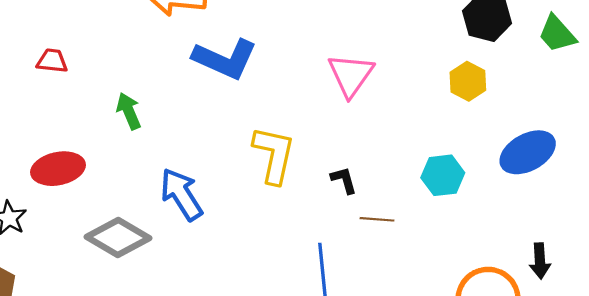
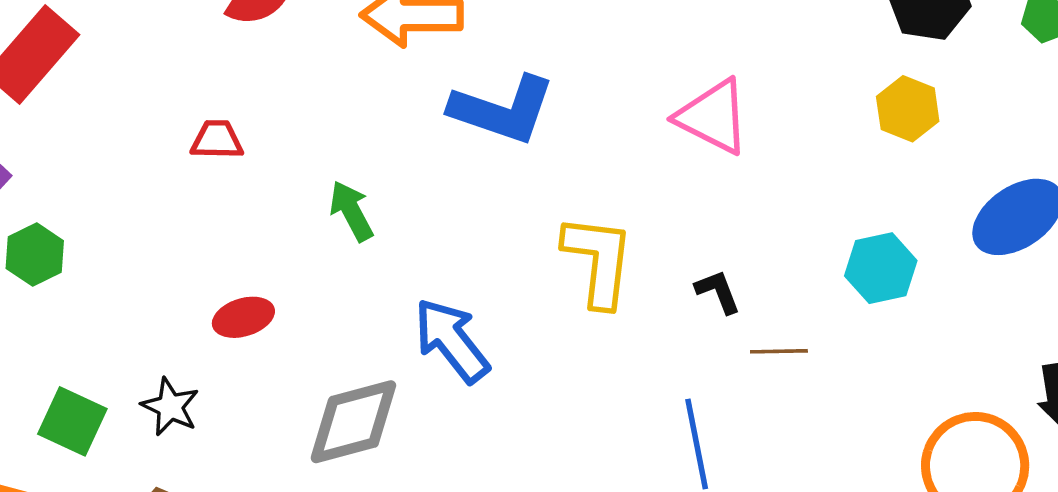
pink triangle: (351, 75) -> (713, 117), turned -33
red ellipse: (58, 169) -> (243, 317), size x0.7
gray diamond: (118, 237) -> (353, 422), turned -40

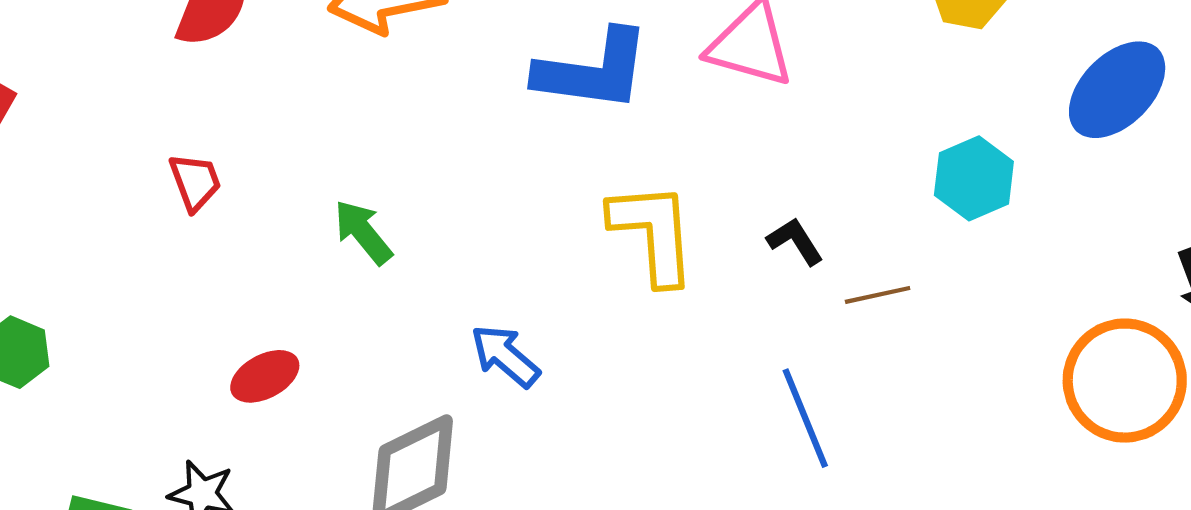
blue L-shape: (502, 110) -> (593, 71), moved
red trapezoid: (217, 140) -> (195, 182), turned 80
blue arrow: (452, 340) -> (505, 356), size x0.7

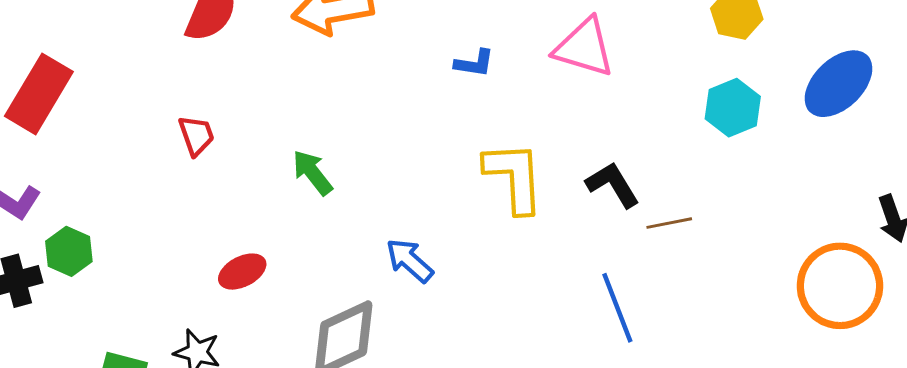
blue L-shape: (593, 71) -> (474, 63), size x0.5
cyan hexagon: (974, 178) -> (733, 108), moved
black L-shape: (795, 241) -> (613, 185), size x1.4

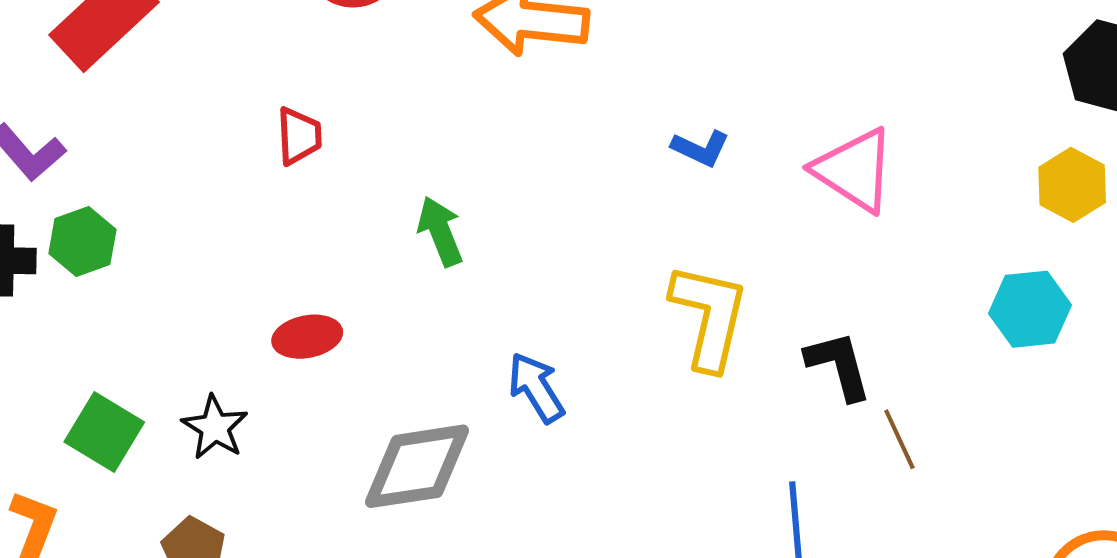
brown line: (669, 223) -> (899, 439), turned 60

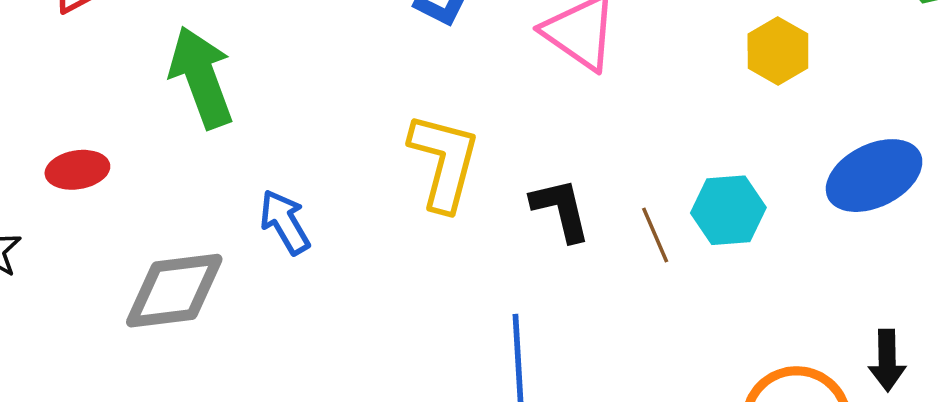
green arrow: (440, 231) -> (201, 77), size x1.6
cyan hexagon: (1030, 309) -> (728, 210), moved
brown line: (899, 439) -> (655, 235), moved

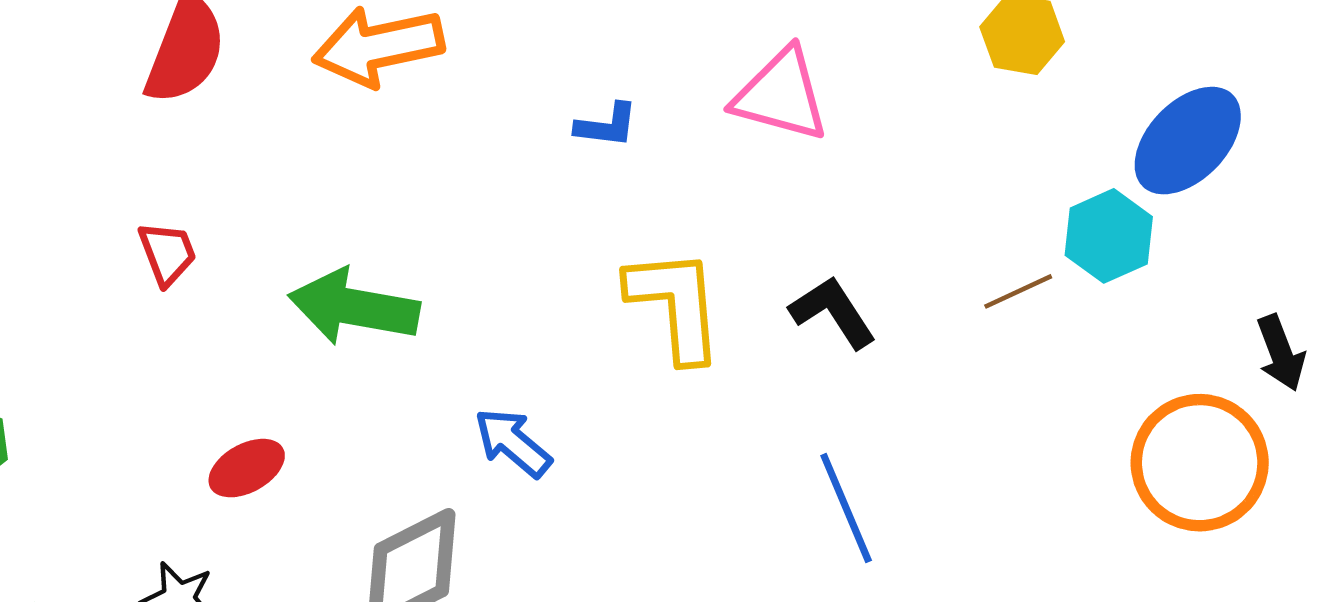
green arrow: (201, 77) -> (354, 307), turned -40
cyan hexagon: (728, 210) -> (1109, 236), moved
brown line: (655, 235) -> (1018, 291), moved, turned -72

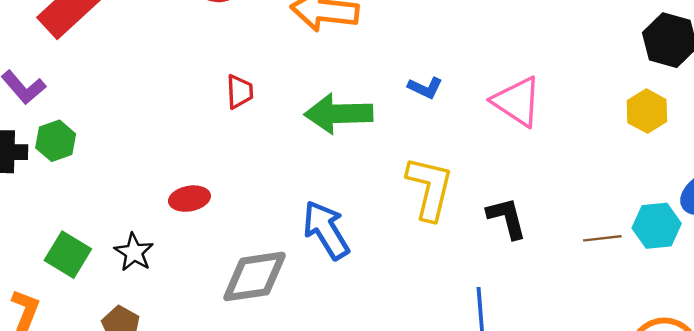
red trapezoid: (167, 253) -> (240, 92), moved
green arrow: (354, 307) -> (339, 114), moved, turned -30
blue arrow: (513, 443) -> (326, 230), size x1.4

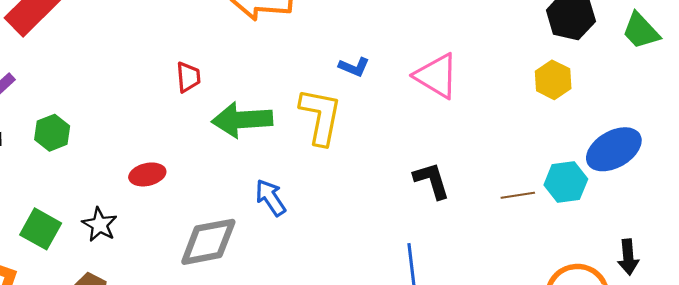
green arrow: (339, 114) -> (242, 120), moved
green hexagon: (56, 141) -> (52, 133), moved
yellow L-shape: (430, 188) -> (321, 116), moved
blue arrow: (326, 230) -> (271, 198), size x0.7

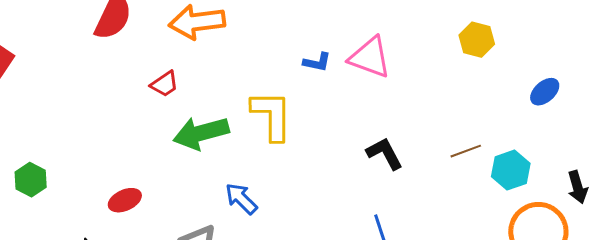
blue L-shape: (354, 67) -> (317, 62), moved
red trapezoid: (188, 77) -> (164, 84), moved, turned 72
blue ellipse: (614, 149) -> (545, 92), size x0.6
cyan hexagon: (566, 182) -> (511, 170), moved

